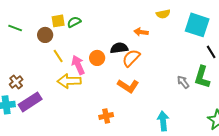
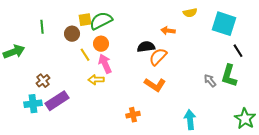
green semicircle: (74, 22) -> (101, 21), size x1.6
green line: (15, 28) -> (42, 27), turned 64
orange circle: (97, 58) -> (101, 44), moved
yellow arrow: (69, 81) -> (96, 80), size x0.7

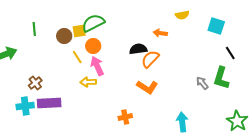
yellow square: (85, 20) -> (79, 31), moved
cyan square: (224, 24) -> (216, 26), size x0.7
purple rectangle: (57, 101) -> (49, 103), turned 30

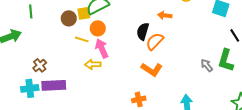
green line: (34, 29) -> (31, 11), moved
black semicircle: (138, 49) -> (143, 31), turned -66
yellow line: (77, 57) -> (82, 39), turned -40
orange cross: (125, 117) -> (139, 99), moved

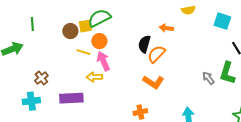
purple rectangle: (54, 85) -> (71, 98), moved

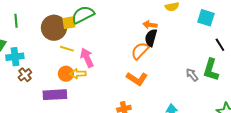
brown circle: (70, 31) -> (54, 28), size x1.6
orange circle: (99, 41) -> (66, 74), moved
black semicircle: (144, 44) -> (151, 38), moved
cyan cross: (31, 101) -> (15, 57), moved

